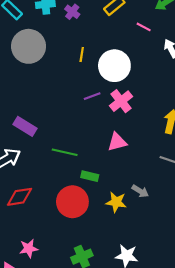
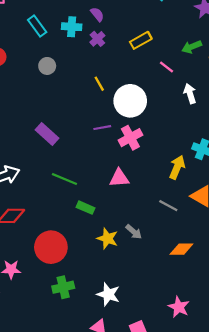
gray circle: (29, 46) -> (47, 66), size x0.5
yellow line: (82, 55) -> (99, 84), turned -48
purple rectangle: (25, 126) -> (47, 134), moved
red circle: (72, 202) -> (51, 247), moved

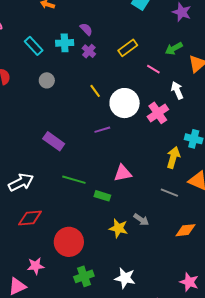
pink cross: (130, 138) -> (158, 113), moved
green rectangle: (85, 208) -> (102, 196), moved

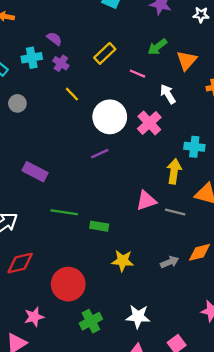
yellow line: (95, 91) -> (72, 94), moved
purple line: (102, 130) -> (100, 154), moved
pink triangle: (123, 173) -> (146, 201), moved
gray arrow: (141, 220) -> (170, 262), moved, turned -49

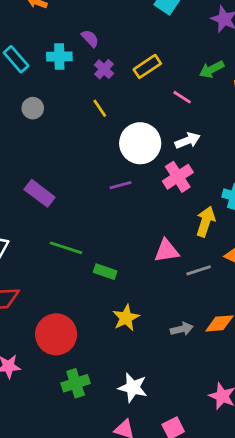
purple cross: (61, 63) -> (104, 69), moved
white arrow: (168, 94) -> (188, 141), moved, turned 90
pink cross: (149, 123) -> (178, 177), moved
gray line: (175, 212) -> (199, 270), turned -42
yellow star: (123, 261) -> (126, 318), turned 30

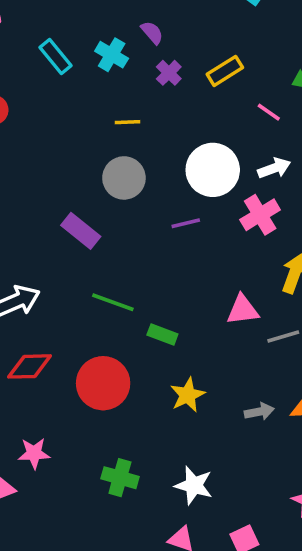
cyan cross: (59, 57) -> (112, 55), turned 30
gray circle: (33, 108) -> (124, 178), moved, size x1.5
yellow line: (100, 108) -> (128, 122), moved, turned -60
red circle: (56, 334) -> (103, 383), moved
green cross: (76, 383) -> (120, 478), turned 32

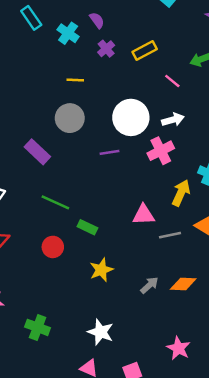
cyan rectangle: (56, 57) -> (31, 18), moved
red circle: (103, 383) -> (53, 247), moved, size x0.6
gray arrow: (259, 412) -> (149, 285), turned -36
green cross: (120, 478) -> (38, 327), moved

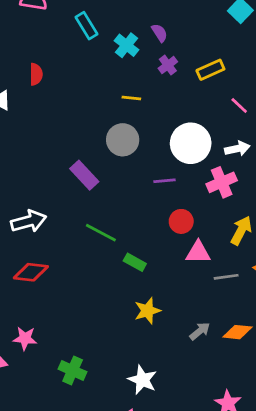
red circle: (53, 247) -> (181, 221), moved

